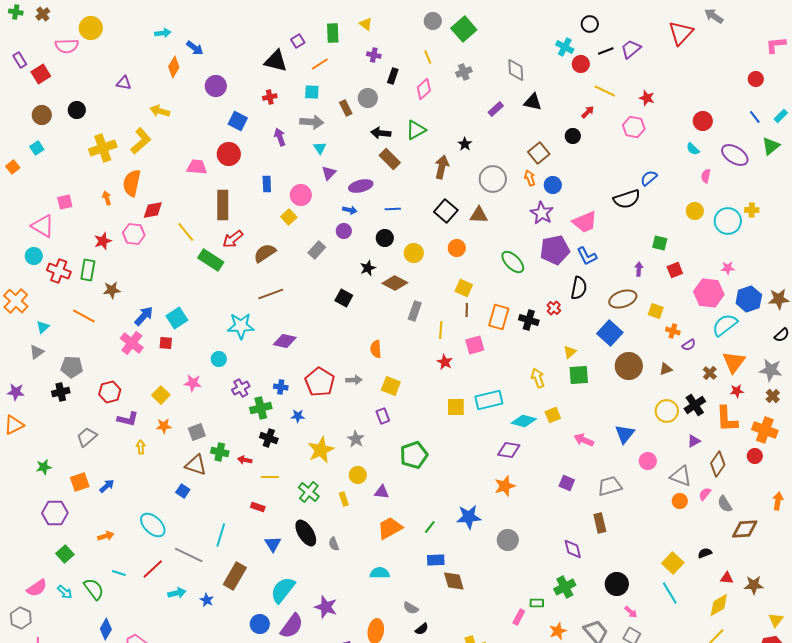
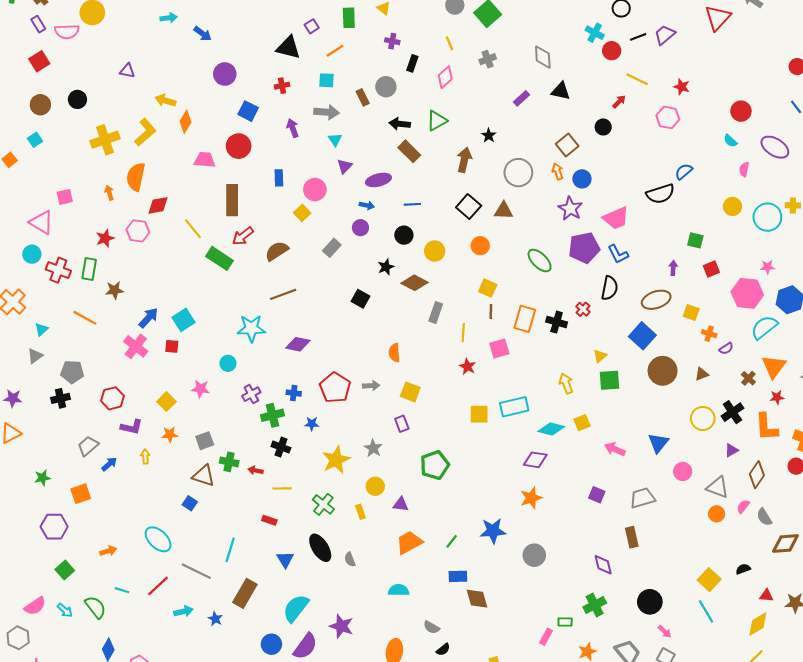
purple rectangle: (20, 60) -> (38, 24), moved
orange diamond: (174, 67) -> (186, 122), moved
blue arrow: (107, 486) -> (109, 464), moved

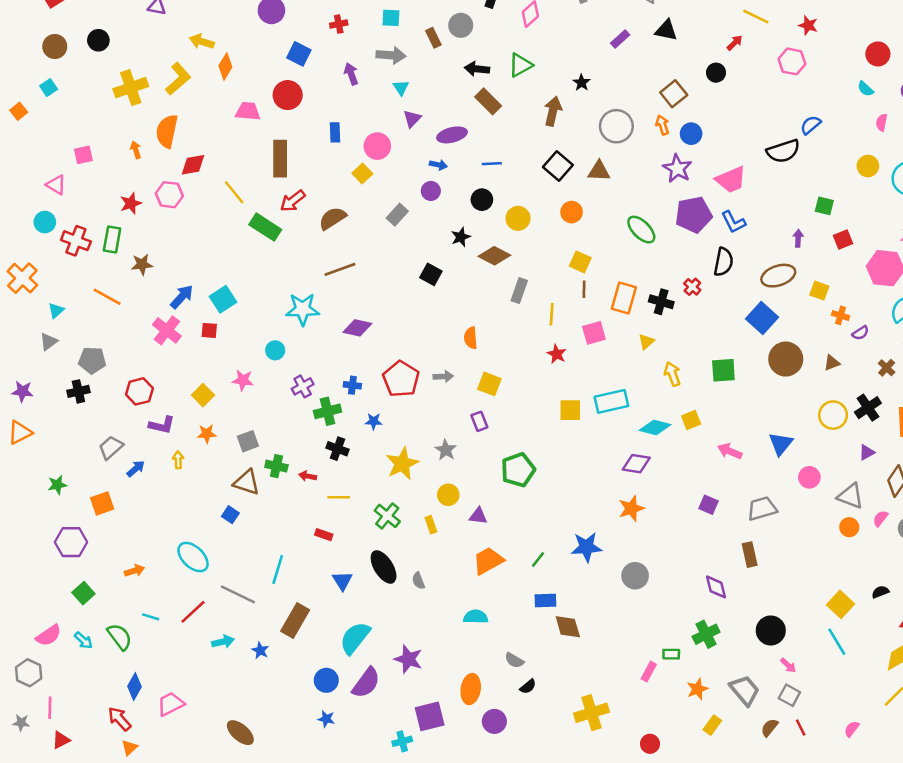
pink triangle: (41, 222) -> (56, 185), size x0.7
yellow triangle: (600, 356) -> (646, 342), moved

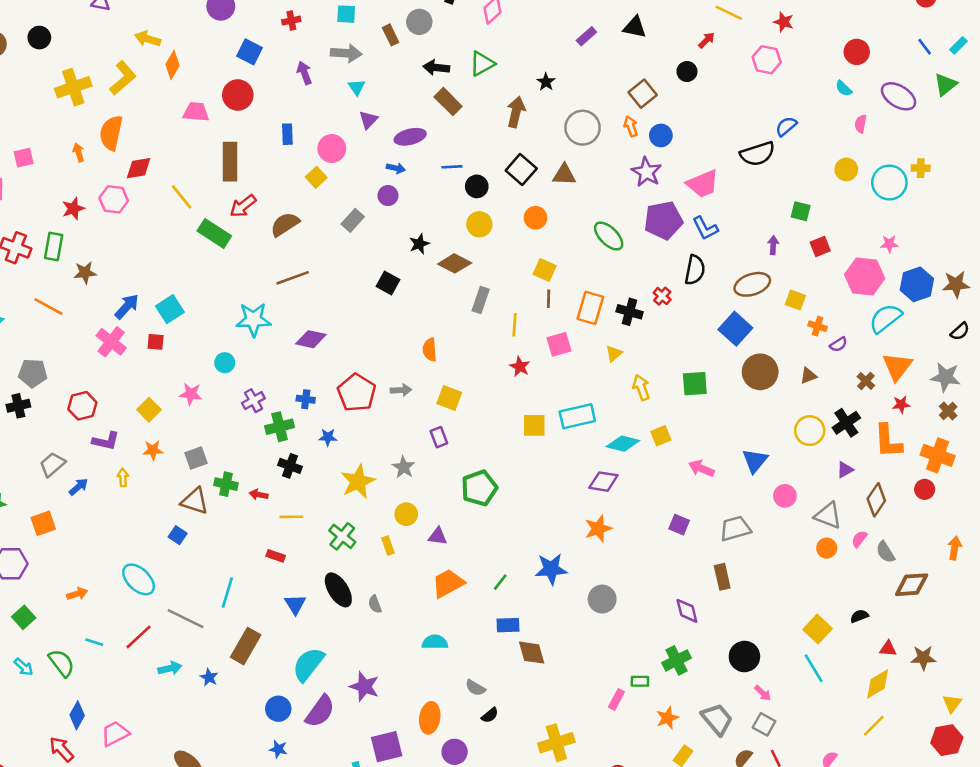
black circle: (482, 200) -> (477, 186), moved

